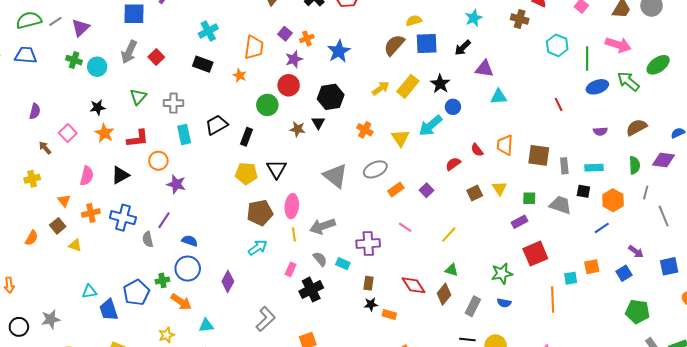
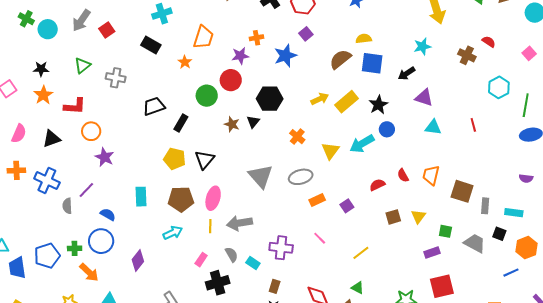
purple square: (285, 34) -> (306, 34), moved
red line: (559, 104) -> (473, 125), moved
cyan rectangle: (184, 134) -> (141, 197), moved

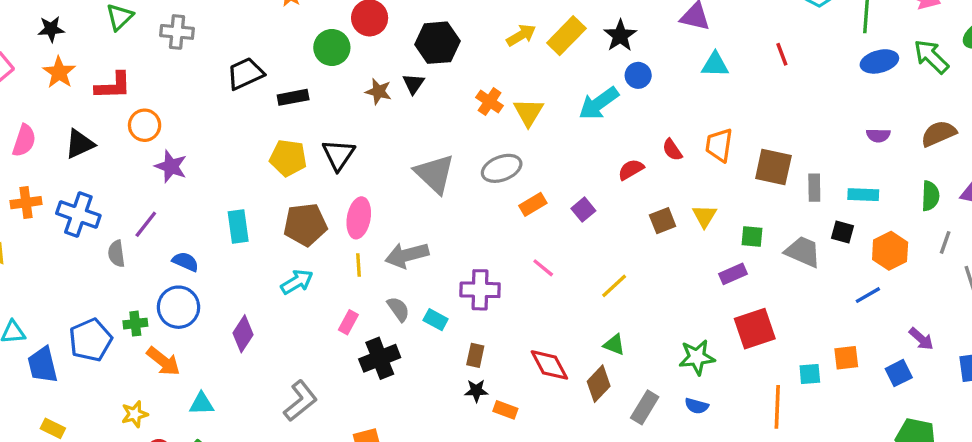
black rectangle: (181, 123) -> (293, 97), turned 54
yellow triangle: (330, 151) -> (528, 112), moved

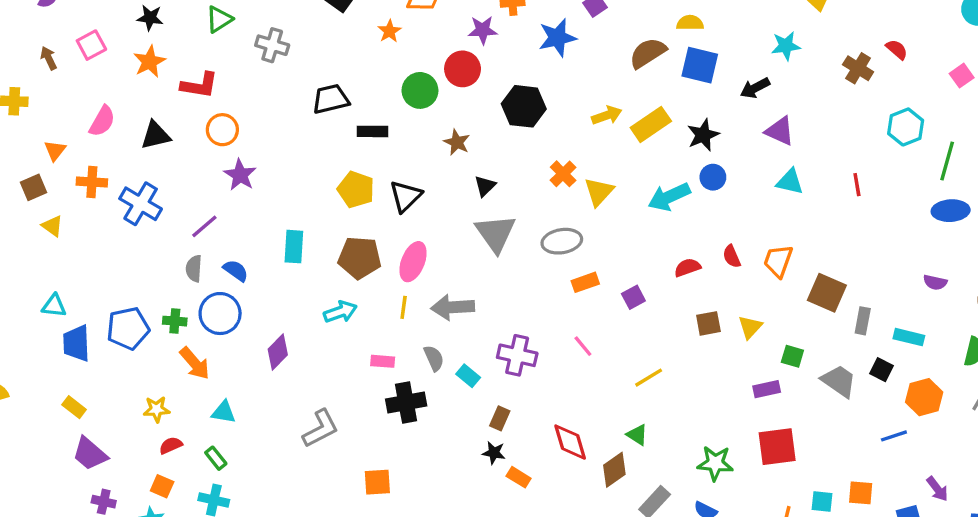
black triangle: (414, 84) -> (485, 186), moved
gray semicircle: (116, 254) -> (194, 269), moved
pink rectangle: (348, 322) -> (383, 361), turned 55

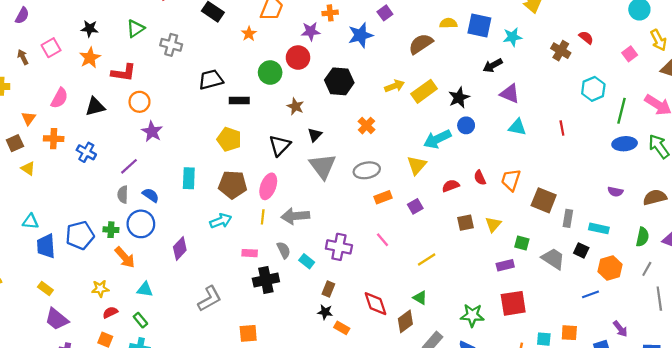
blue square: (700, 65) -> (479, 25), moved
yellow triangle: (599, 192) -> (417, 165), moved
black triangle: (405, 196) -> (280, 145), moved
blue cross: (141, 204) -> (86, 152), size x0.7

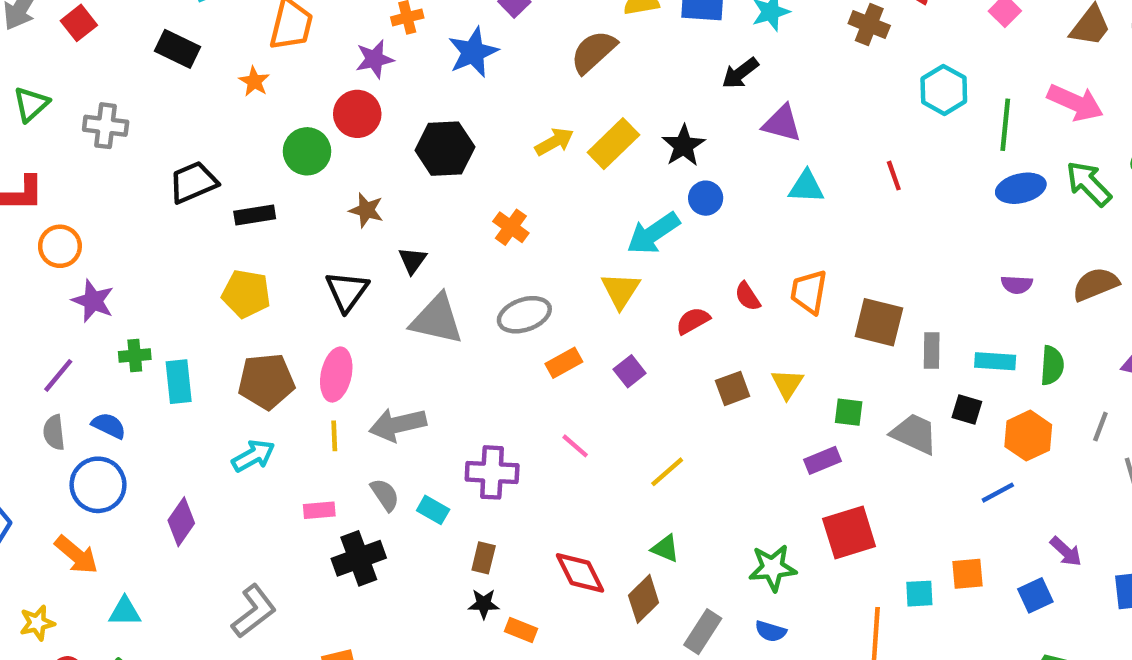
gray triangle: (323, 166) -> (437, 319), turned -32
green cross: (111, 230) -> (135, 355), moved
green semicircle: (642, 237) -> (1052, 365), moved

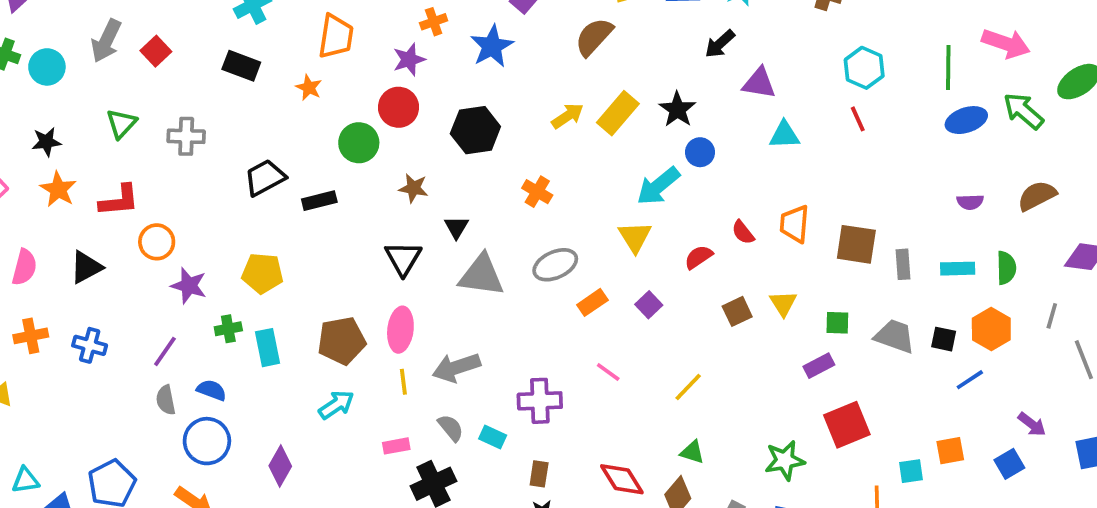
cyan hexagon: (944, 90) -> (864, 68), moved
yellow pentagon: (246, 294) -> (262, 273), moved
black square: (967, 410) -> (944, 339), moved

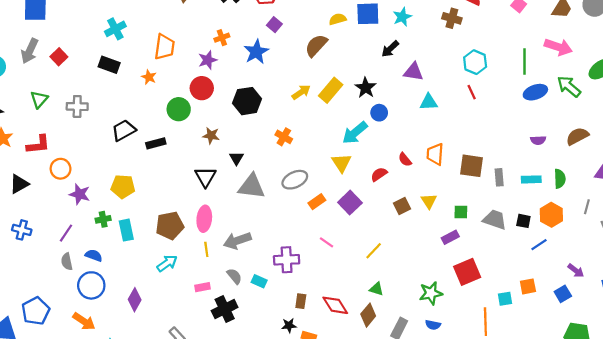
purple square: (649, 305) -> (350, 203), size x1.5
brown rectangle: (539, 474) -> (301, 301), moved

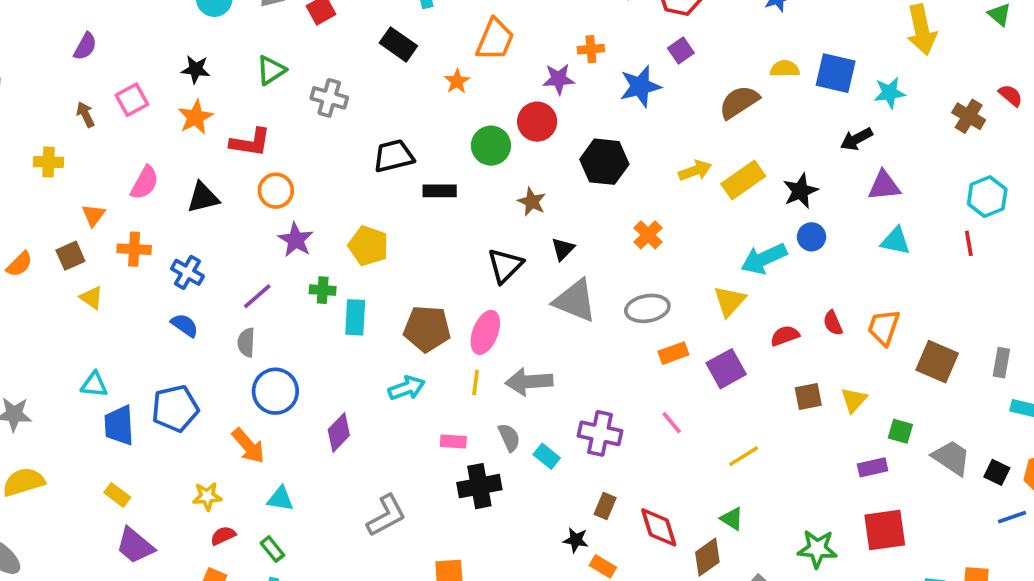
purple triangle: (413, 72) -> (884, 186), turned -30
gray rectangle: (499, 177) -> (1001, 363), moved
blue semicircle: (94, 255) -> (185, 325), moved

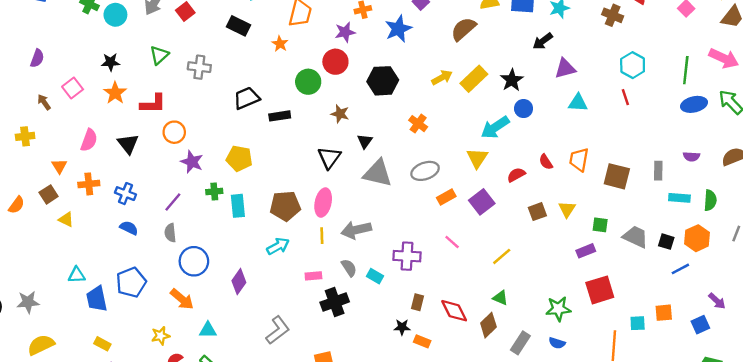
black triangle: (203, 198) -> (128, 144), turned -45

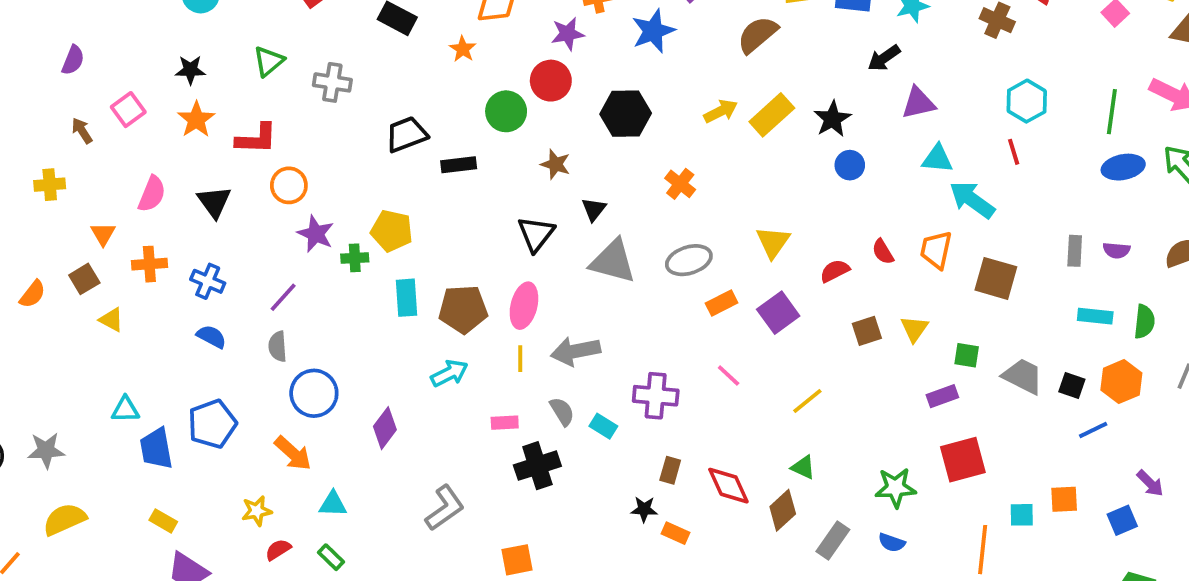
cyan arrow: (495, 127) -> (972, 200), moved, turned 68
gray rectangle: (658, 171) -> (1075, 251), moved
green cross: (214, 191) -> (355, 258), moved
cyan rectangle: (238, 206) -> (407, 298), moved

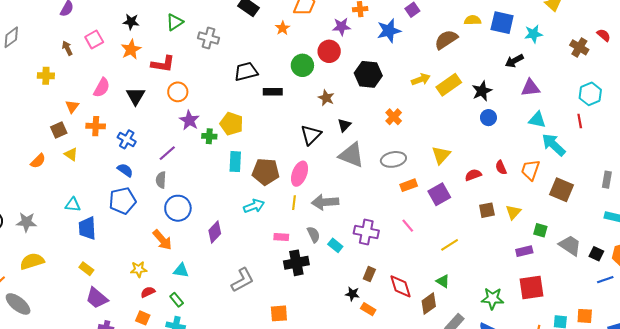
orange semicircle: (33, 294) -> (38, 161), moved
blue pentagon: (212, 424) -> (123, 201), moved

